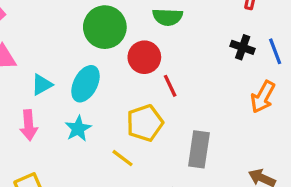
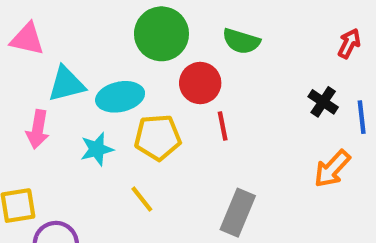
cyan ellipse: (85, 84) -> (120, 97), turned 36
cyan triangle: (42, 85) -> (66, 84), size x1.4
yellow pentagon: (145, 123) -> (158, 137), moved

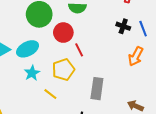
yellow pentagon: (158, 137) -> (63, 70), moved
cyan star: (97, 149) -> (32, 73), moved

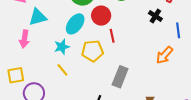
black cross: (123, 26) -> (155, 16), moved
cyan ellipse: (28, 49) -> (75, 24), moved, turned -40
yellow line: (50, 94) -> (62, 70), moved

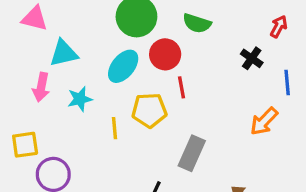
cyan star: (62, 47) -> (80, 99), moved
yellow line: (62, 70) -> (115, 128), moved, turned 32

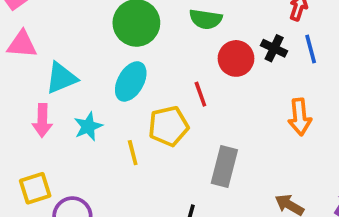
red circle: (165, 54) -> (236, 58), moved
blue line: (287, 83) -> (311, 49), moved
orange arrow: (264, 121) -> (300, 117), turned -40

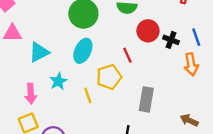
black cross: (274, 48) -> (171, 40), moved
blue line: (311, 49) -> (196, 37), moved
pink arrow: (42, 120) -> (31, 94), moved

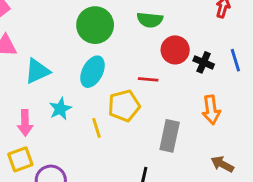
red line: (127, 55) -> (148, 79), turned -63
orange arrow: (191, 64) -> (211, 110), moved

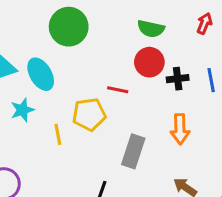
green semicircle: (150, 20) -> (151, 29), moved
black cross: (204, 62) -> (178, 79), turned -36
cyan ellipse: (93, 72) -> (41, 74), moved, turned -64

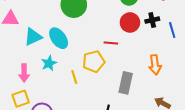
black cross: (178, 79) -> (152, 20), moved

